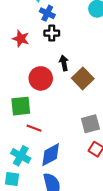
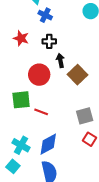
black cross: (52, 33) -> (49, 41), moved
red line: (34, 128) -> (41, 112), moved
cyan square: (12, 179) -> (13, 166), turned 32

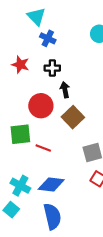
brown square: (77, 75) -> (73, 117), moved
blue diamond: (48, 144) -> (51, 185), turned 35

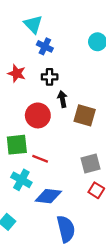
brown square: (73, 117) -> (85, 115), moved, turned -30
cyan cross: (20, 186) -> (21, 180), moved
blue semicircle: (52, 216) -> (66, 229), moved

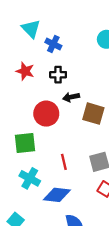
cyan triangle: (33, 24) -> (31, 29), moved
black arrow: (62, 99) -> (71, 97), turned -91
red line: (40, 159) -> (64, 162), moved, turned 56

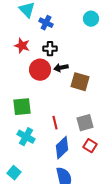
red circle: (46, 114) -> (40, 70), moved
blue diamond: (57, 195) -> (62, 148), moved, turned -50

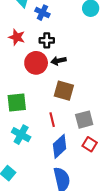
brown square: (80, 82) -> (64, 91), moved

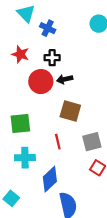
cyan cross: (21, 135) -> (25, 158), turned -30
blue diamond: (60, 146) -> (50, 179), moved

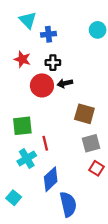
blue cross: (48, 28) -> (49, 34), turned -32
brown square: (70, 111) -> (84, 114), moved
red line: (58, 142) -> (45, 143), moved
cyan cross: (25, 158) -> (27, 158), turned -30

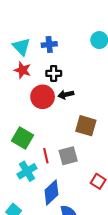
cyan triangle: (28, 20) -> (21, 47), moved
green square: (22, 126) -> (23, 138), turned 36
gray square: (91, 143) -> (68, 156), moved

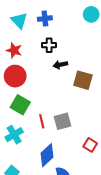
red star: (23, 70) -> (14, 50), moved
red circle: (43, 97) -> (15, 76), moved
brown square: (86, 126) -> (83, 80), moved
cyan cross: (27, 171) -> (14, 135), moved

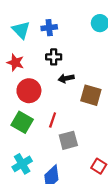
red circle: (15, 76) -> (29, 91), moved
red line: (42, 121) -> (53, 120), moved, turned 32
cyan cross: (14, 135) -> (22, 164), moved

